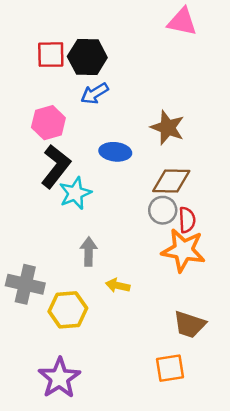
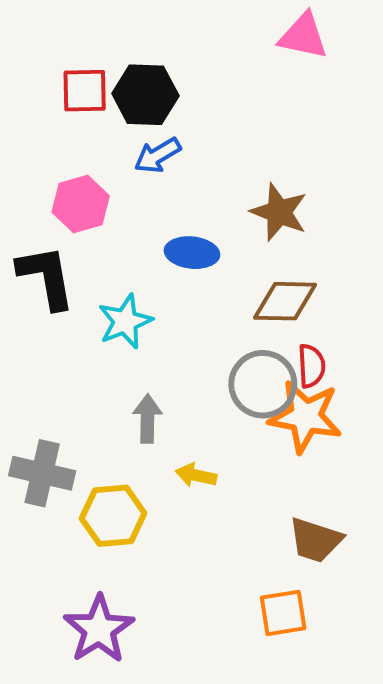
black L-shape: (56, 166) -> (46, 277), moved, turned -48
gray circle: (163, 210) -> (263, 384), moved, size x1.4

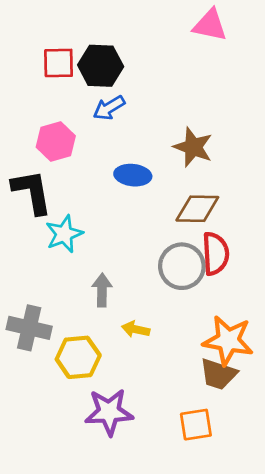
cyan star: (125, 321) -> (64, 234), moved
red semicircle: (311, 366) -> (216, 254), size x1.4
orange star: (305, 417) -> (228, 340), moved
purple star: (99, 629) -> (109, 412), moved, turned 30

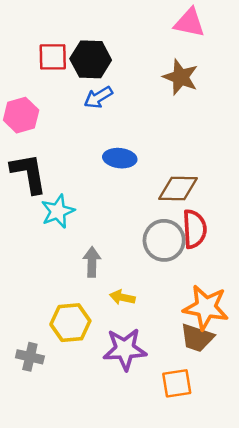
pink hexagon: (56, 141) -> (21, 115), moved
brown star: (193, 147) -> (181, 77), moved
gray cross: (29, 328) -> (30, 357), moved, size x0.7
purple star: (109, 412) -> (125, 349), moved

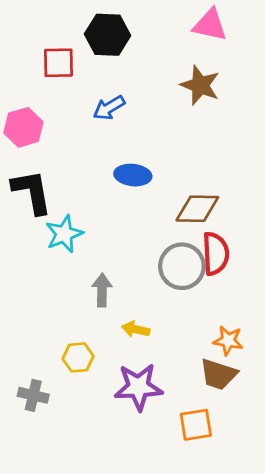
black hexagon: (91, 59) -> (108, 35), moved
orange star: (206, 307) -> (228, 341), size x0.6
yellow hexagon: (70, 323) -> (78, 357), size x0.7

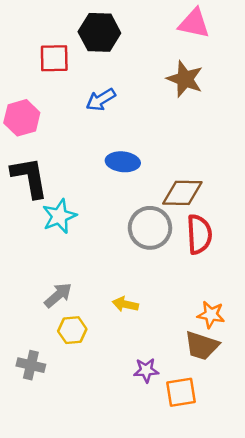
gray circle: (182, 266) -> (150, 228), moved
gray arrow: (102, 290) -> (58, 295), moved, turned 48
purple star: (138, 387) -> (146, 370), moved, size x0.6

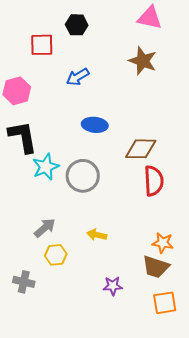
black hexagon: (99, 32) -> (77, 25), size x0.7
gray circle: (150, 228) -> (83, 176), moved
orange square: (181, 392) -> (165, 303), moved

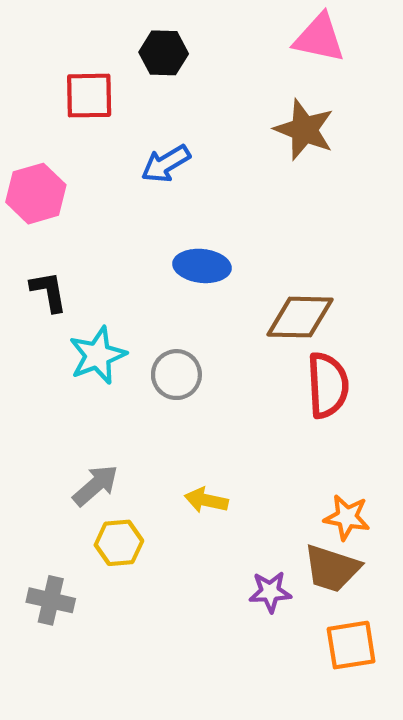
black L-shape: (23, 137) -> (49, 291), size x0.6
gray circle: (83, 176) -> (176, 375), size x0.7
purple star: (113, 286) -> (270, 592), moved

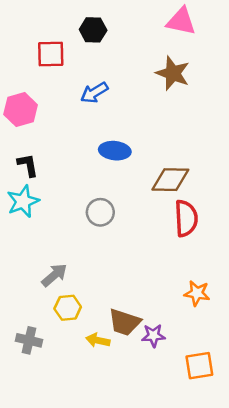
cyan star: (98, 355) -> (23, 201), moved
yellow arrow: (206, 500) -> (98, 340), moved
brown trapezoid: (332, 568) -> (124, 322), moved

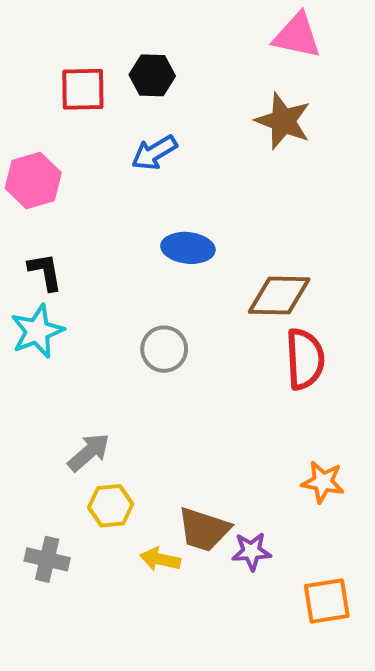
black hexagon: (93, 30) -> (152, 75), moved

